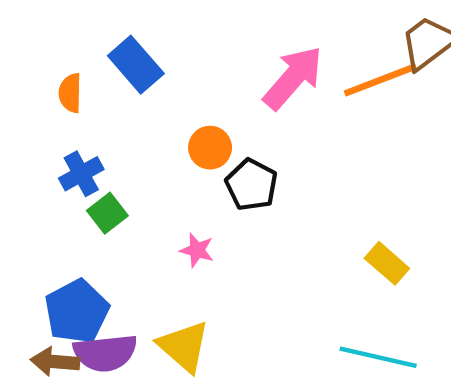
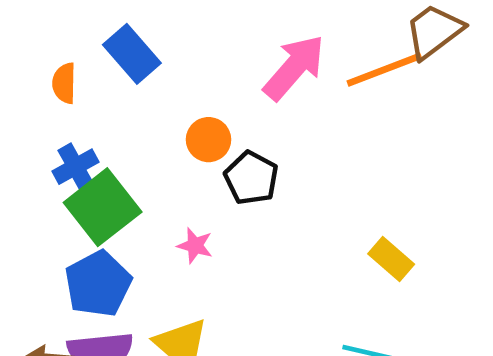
green square: (107, 213) -> (103, 207), size x1.8
blue pentagon: (77, 311) -> (98, 284), moved

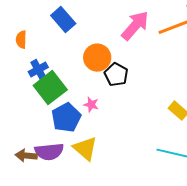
orange semicircle: (64, 83) -> (21, 40), moved
orange circle: (209, 140) -> (97, 58), size x1.4
blue pentagon: (98, 284) -> (66, 118), moved

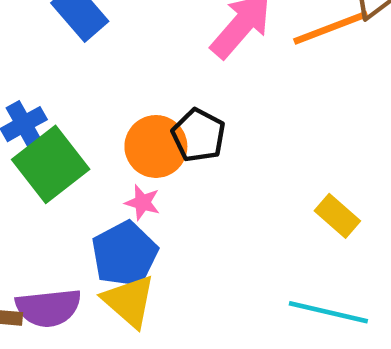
orange circle: (97, 58) -> (156, 146), moved
blue pentagon: (66, 118) -> (125, 254), moved

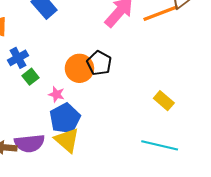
green square: (51, 164) -> (31, 77), size x0.5
pink star: (142, 202) -> (57, 94), moved

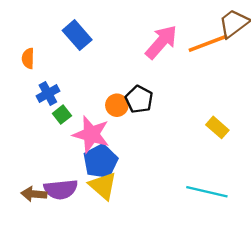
orange circle: (79, 68) -> (117, 105), size x0.7
pink star: (57, 94) -> (91, 134), size x2.0
yellow rectangle: (164, 101) -> (217, 127), moved

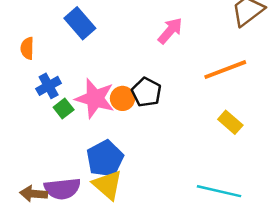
pink arrow: (161, 42) -> (170, 31), size x0.7
orange line: (208, 43) -> (225, 70), moved
pink star: (91, 134) -> (95, 98), moved

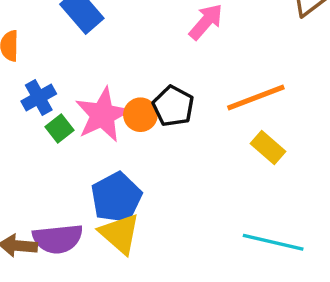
orange line: (225, 70) -> (256, 97), moved
pink star: (95, 98) -> (103, 115), turned 30
yellow rectangle: (230, 122) -> (268, 147), moved

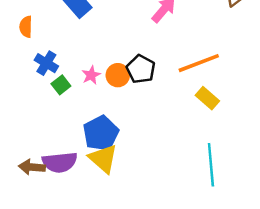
blue cross: (39, 97) -> (46, 63), turned -30
pink star: (103, 115) -> (91, 75), size x0.5
cyan line: (273, 242) -> (211, 165), turned 72

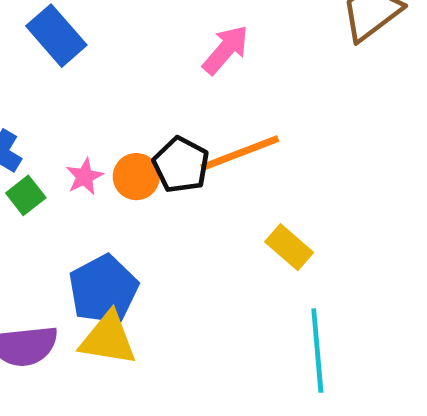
orange line: (199, 63) -> (240, 153), moved
yellow rectangle: (207, 98) -> (289, 247), moved
yellow triangle: (103, 159) -> (108, 339), turned -32

